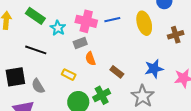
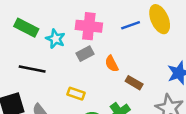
blue line: (112, 20) -> (131, 25), moved
orange semicircle: (90, 59) -> (112, 64), moved

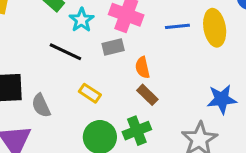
black line: (32, 69) -> (65, 52), moved
brown rectangle: (134, 83) -> (147, 95), moved

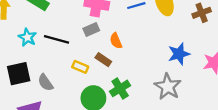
cyan star: (82, 20) -> (27, 37), moved
brown rectangle: (147, 95) -> (103, 60), moved

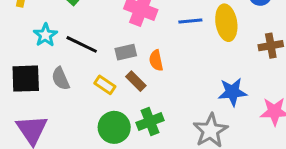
gray rectangle: (91, 29) -> (126, 52), moved
gray semicircle: (45, 83) -> (61, 79), moved

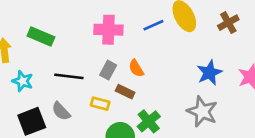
cyan star: (45, 35) -> (23, 81), moved
gray rectangle: (126, 52) -> (108, 70), turned -30

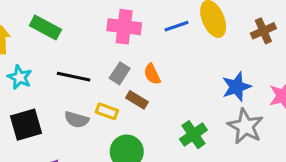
gray semicircle: (61, 111) -> (77, 120), moved, turned -36
gray star: (202, 111) -> (245, 126), moved
green cross: (149, 121) -> (193, 135), moved

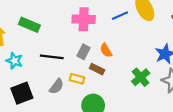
gray semicircle: (77, 120) -> (56, 86), turned -63
green cross: (193, 135) -> (141, 77), moved

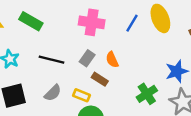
blue line: (120, 16) -> (132, 23), turned -42
yellow rectangle: (77, 79) -> (81, 95), moved

